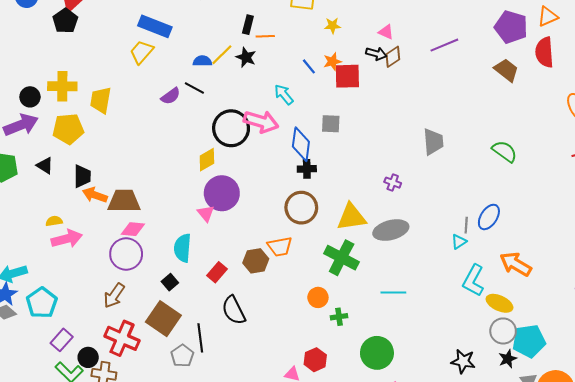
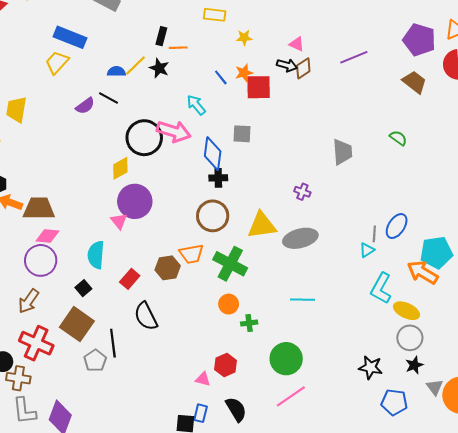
green semicircle: (505, 151) -> (398, 138), moved, size x0.7
green cross: (342, 258) -> (230, 264), moved
cyan pentagon: (529, 341) -> (436, 253), moved

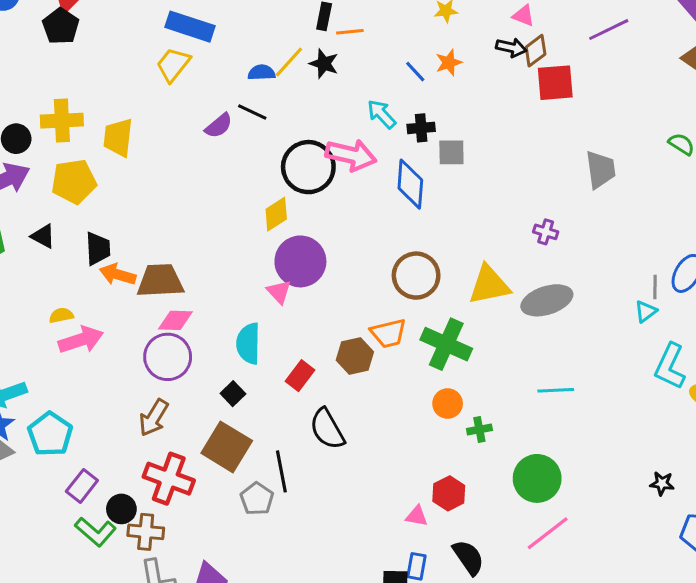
red square: (259, 87) -> (555, 83), moved
black cross: (218, 178) -> (421, 128), moved
black star: (371, 367) -> (662, 483), size x0.7

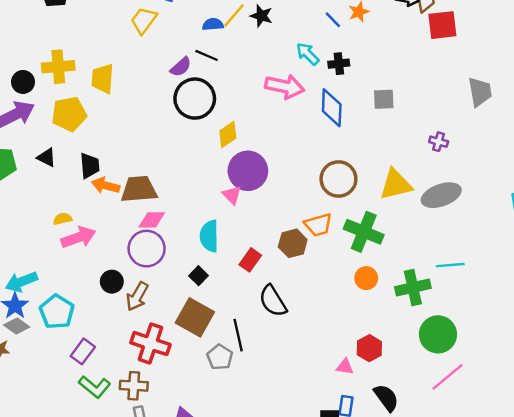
gray square: (451, 152) -> (384, 99), moved
black circle: (308, 167) -> (195, 99), moved
green cross: (479, 430) -> (413, 288), moved, size x1.8
black circle: (121, 509) -> (112, 282), moved

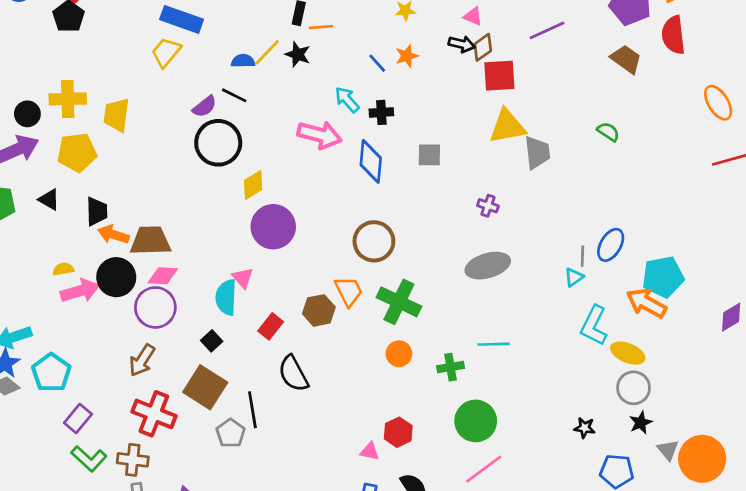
yellow triangle: (396, 185) -> (507, 126), moved
pink triangle: (232, 195) -> (243, 278), moved
orange trapezoid: (318, 225) -> (349, 291), turned -104
black circle: (112, 282) -> (116, 277), moved, size x1.5
green cross: (413, 288) -> (450, 367), size x0.7

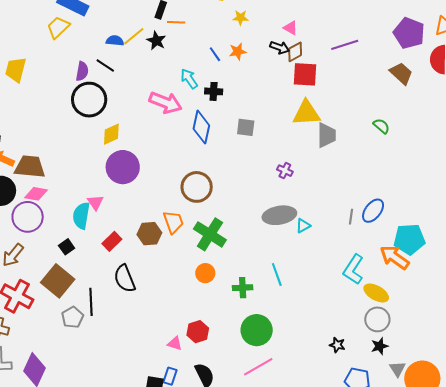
purple semicircle: (205, 107) -> (82, 71), turned -48
cyan triangle: (574, 277) -> (303, 226), moved
cyan line: (494, 344) -> (277, 274), turned 65

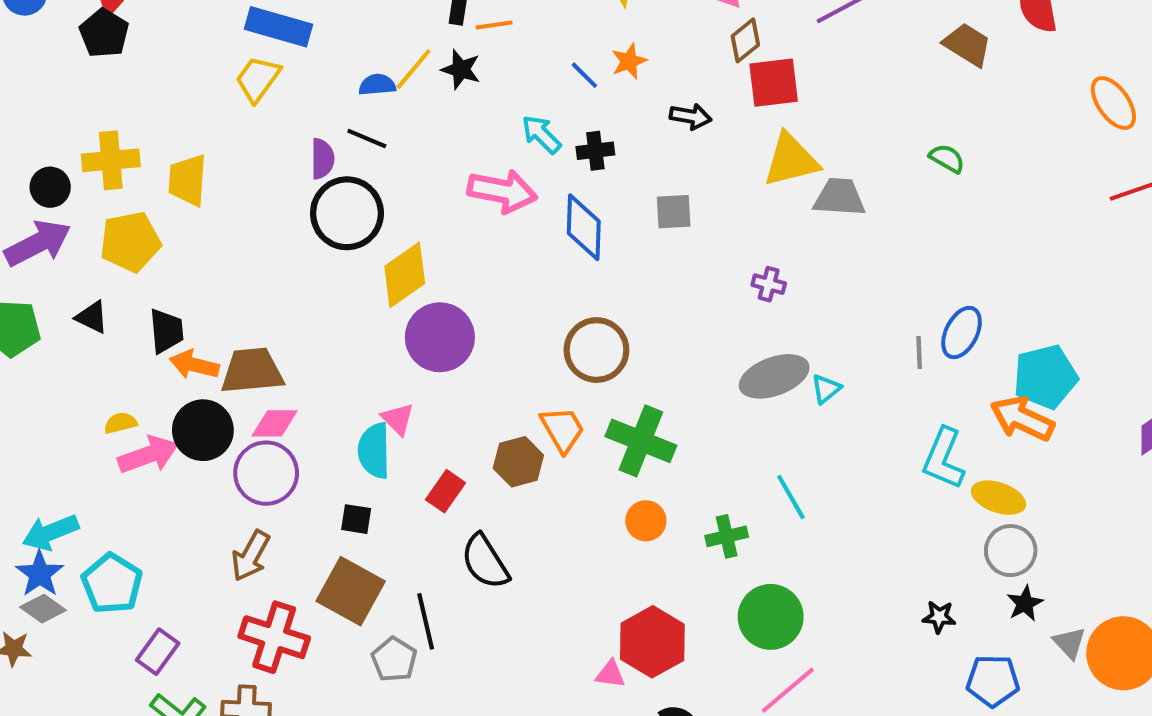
black arrow: (280, 47) -> (691, 116), moved
yellow diamond: (111, 134) -> (405, 275), size x1.4
gray trapezoid: (326, 135) -> (839, 197), turned -76
black square: (67, 247) -> (356, 519), turned -35
red hexagon: (198, 332) -> (652, 642), size x1.5

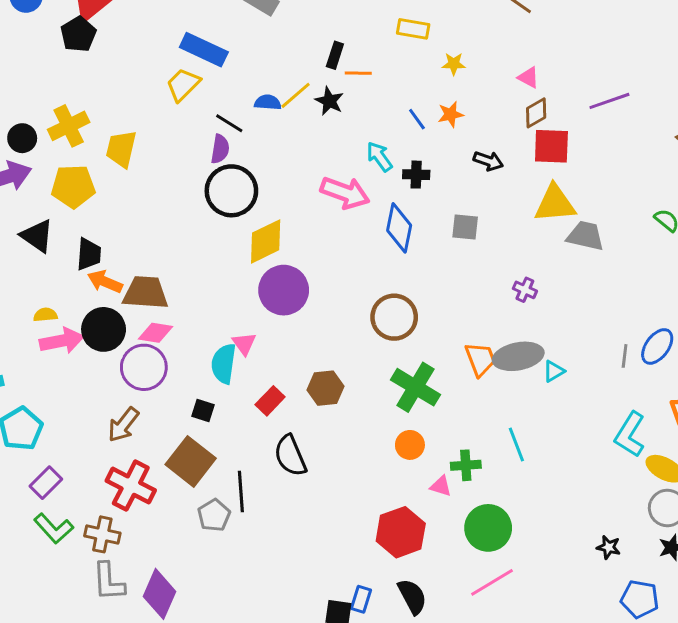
black line: (367, 139) -> (229, 123), moved
yellow cross: (111, 160) -> (69, 126), turned -30
black triangle: (92, 317) -> (37, 236), size x1.4
orange trapezoid: (562, 429) -> (480, 359), moved
pink triangle: (610, 674) -> (441, 486), moved

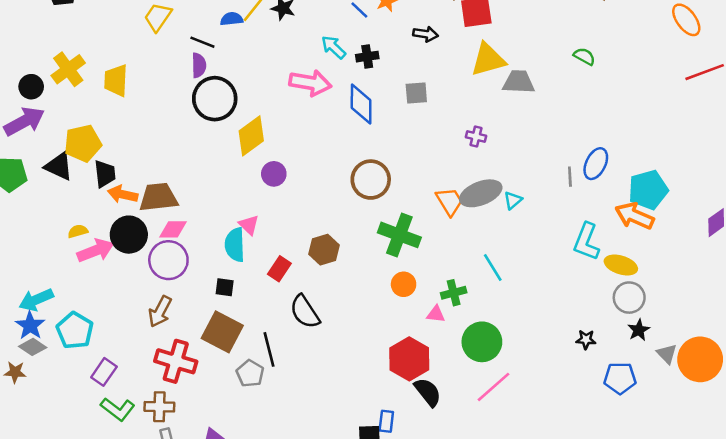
yellow pentagon: (73, 186) -> (83, 143), moved
purple circle: (284, 290) -> (274, 174), size x0.6
black semicircle: (412, 597) -> (428, 392), moved

